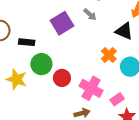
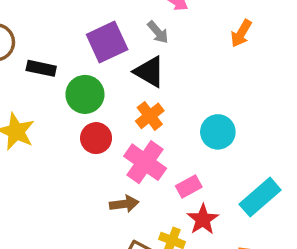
black triangle: (124, 31) -> (149, 72), moved
orange cross: (109, 55) -> (150, 116), moved
green circle: (41, 64) -> (85, 94), moved

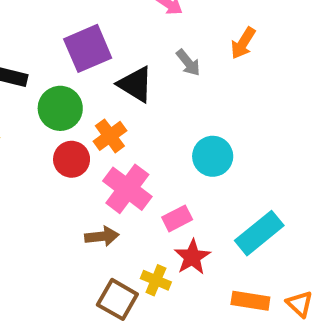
gray arrow: (158, 32) -> (188, 63), moved
orange cross: (150, 116) -> (110, 136), moved

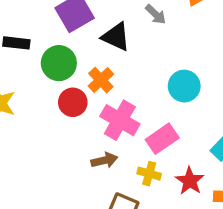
pink rectangle: (177, 218) -> (162, 139), size x1.4
red star: (192, 257) -> (190, 181), moved
yellow cross: (156, 280) -> (149, 174), moved

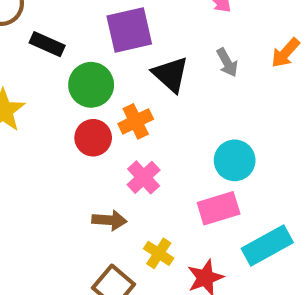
pink cross: (120, 120) -> (144, 177), size x0.7
pink rectangle: (162, 139) -> (219, 208), moved

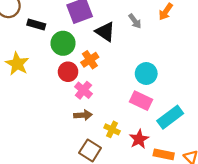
pink cross: (144, 177) -> (83, 90), moved
pink rectangle: (219, 208) -> (141, 101), turned 50

